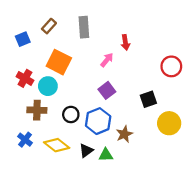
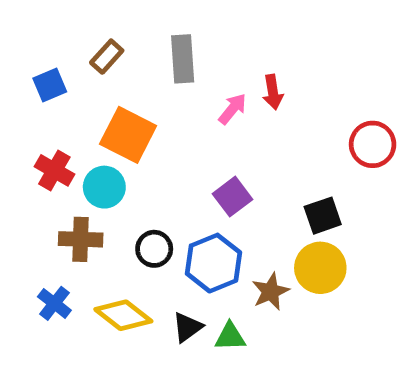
pink arrow: (107, 60) -> (232, 109), moved
yellow circle: (169, 123) -> (320, 268), moved

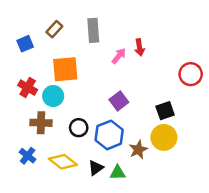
orange square: (128, 135) -> (65, 69), turned -32

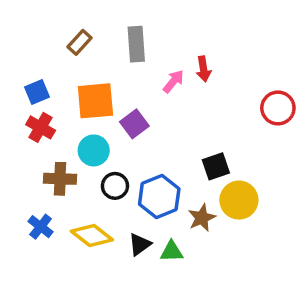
blue square: (25, 44) -> (37, 92), moved
cyan circle: (53, 96) -> (94, 150), moved
purple square: (119, 101) -> (134, 124), moved
black square: (165, 111) -> (216, 166), moved

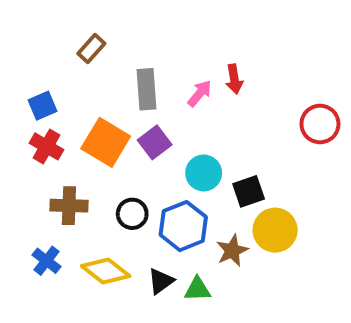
gray rectangle: (136, 44) -> (147, 89), moved
orange square: (95, 101) -> (106, 142), moved, turned 36
cyan circle: (94, 150) -> (204, 173), moved

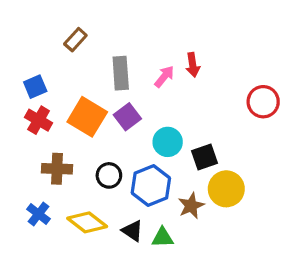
black triangle: (161, 281) -> (132, 231), turned -50

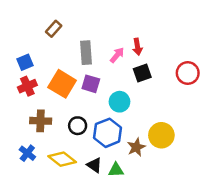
purple square: (127, 117) -> (91, 84), turned -36
red cross: (39, 120) -> (27, 86), turned 36
black square: (204, 157) -> (142, 73), moved

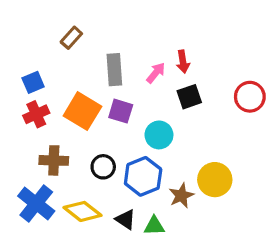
blue cross: (27, 153) -> (36, 204), size x1.6

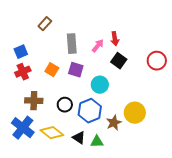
black square: (189, 97) -> (119, 61), turned -35
orange square: (82, 111) -> (52, 70), size x0.6

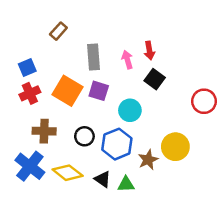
pink arrow: (98, 46) -> (127, 60), turned -56
red circle: (157, 61) -> (204, 101), moved
orange square: (52, 70) -> (68, 91), size x1.6

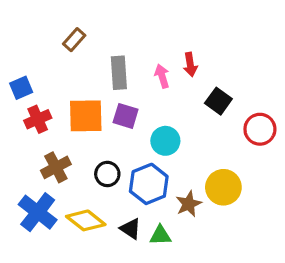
blue square: (27, 67) -> (21, 88), moved
black square: (155, 79) -> (218, 101), moved
orange square: (68, 91) -> (86, 116), turned -32
brown cross: (44, 131) -> (56, 167), turned -30

